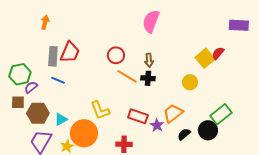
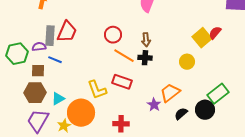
purple semicircle: (31, 87) -> (39, 47), moved, turned 32
brown square: (18, 102) -> (38, 71), moved
red rectangle: (138, 116) -> (122, 82), moved

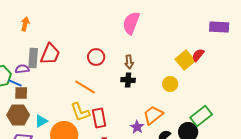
orange line: (124, 56) -> (85, 87), moved
blue line: (55, 60) -> (15, 83), moved
red rectangle: (122, 82) -> (99, 118), moved, turned 60

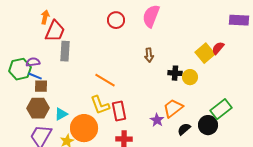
red trapezoid: (50, 54) -> (55, 31), moved
red circle: (96, 57) -> (116, 20), moved
gray rectangle: (33, 58) -> (65, 51), moved
purple semicircle: (22, 69) -> (33, 62), moved
black cross: (128, 80) -> (175, 73), moved

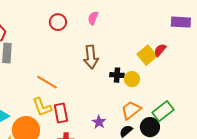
pink semicircle: (151, 16) -> (93, 18), size x0.6
brown arrow: (149, 55) -> (91, 57), size x1.6
orange trapezoid: (173, 108) -> (131, 110), moved

